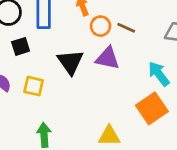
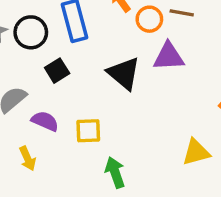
yellow square: (34, 86) -> (88, 131), moved

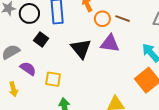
black square: (57, 71) -> (41, 39), turned -32

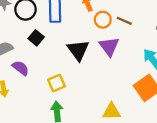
purple triangle: (110, 43) -> (109, 46), turned 42
yellow square: (53, 79) -> (56, 83), moved, turned -35

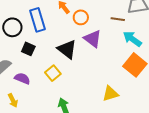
brown line: (124, 21) -> (118, 19), moved
yellow square: (56, 83) -> (53, 73), moved

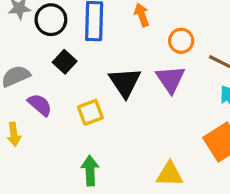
orange circle: (81, 17) -> (181, 41), moved

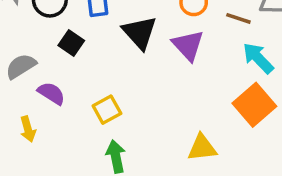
black triangle: (125, 82) -> (140, 33), moved
yellow square: (90, 112) -> (107, 110), moved

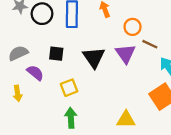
brown line: (238, 18) -> (150, 44), moved
black triangle: (140, 33) -> (94, 57), moved
black square: (71, 43) -> (56, 54), moved, turned -35

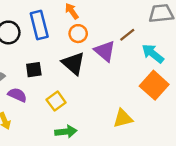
orange circle: (133, 27) -> (78, 34), moved
brown line: (150, 44) -> (127, 35), turned -49
green arrow: (71, 118) -> (66, 132), turned 102

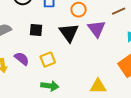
brown line: (127, 35) -> (119, 11), moved
purple semicircle: (17, 95) -> (22, 59), moved

